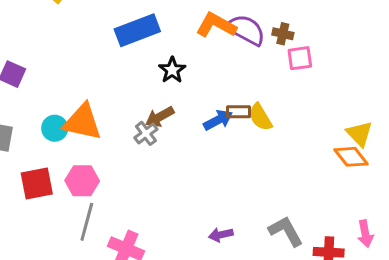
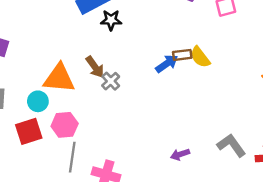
black star: (172, 70) -> (111, 20), moved, turned -30
brown arrow: (160, 117) -> (95, 67), moved, turned -90
cyan circle: (55, 128) -> (38, 101), moved

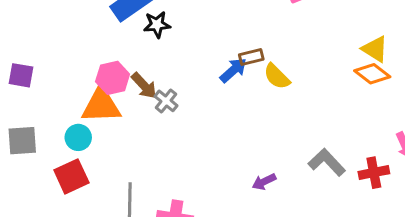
yellow semicircle: (200, 57) -> (277, 76), moved
pink hexagon: (65, 125) -> (113, 78), moved

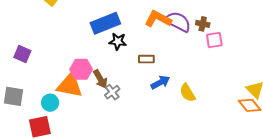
brown rectangle: (251, 57) -> (146, 59), moved

